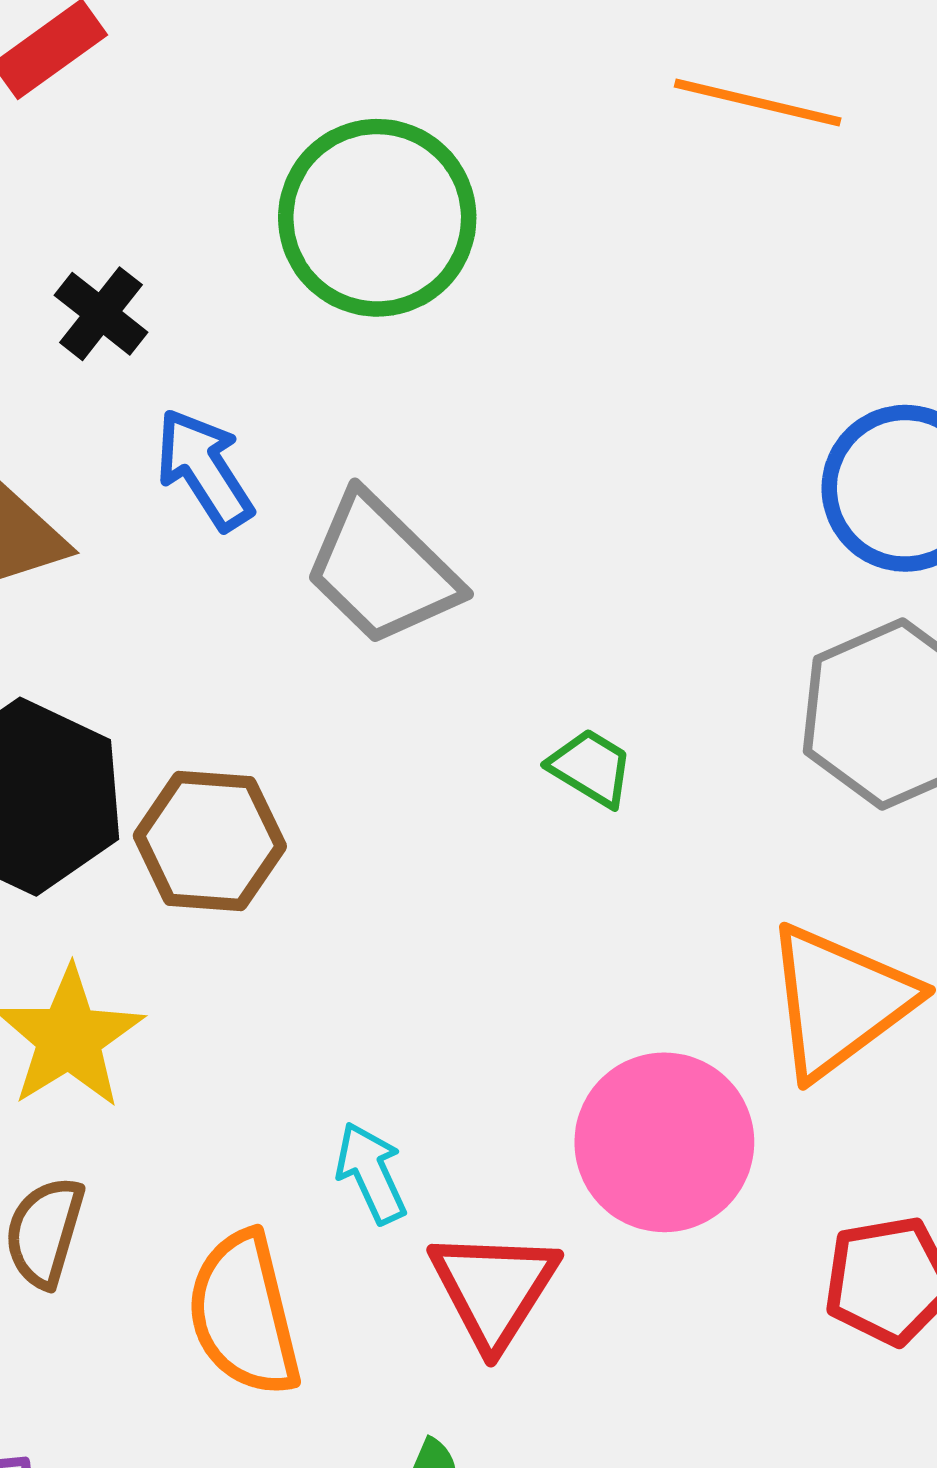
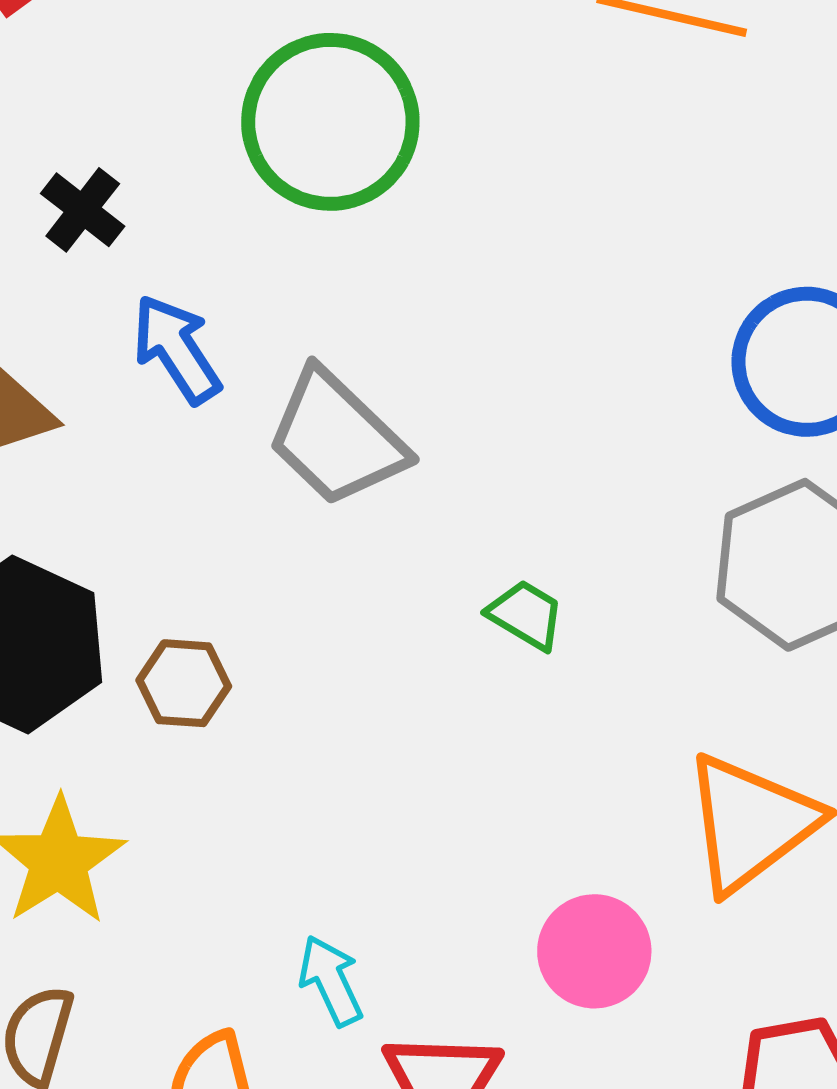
brown hexagon: (210, 841) -> (184, 683), size x0.7
pink circle: (664, 1142) -> (594, 951), size x0.7

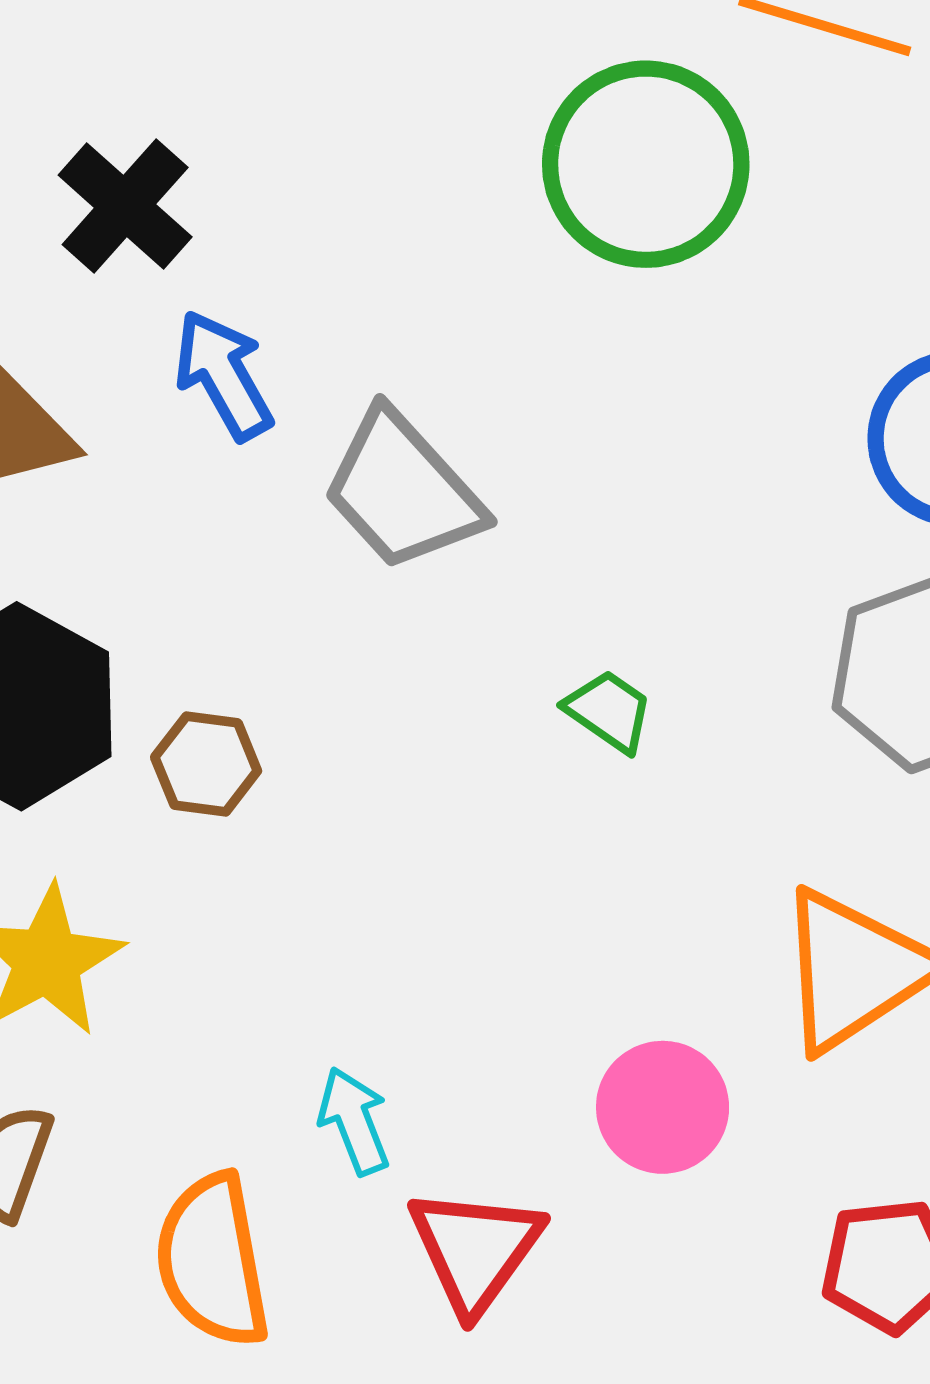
green circle: (330, 122) -> (646, 164), moved
black cross: (83, 210) -> (125, 206), size x1.4

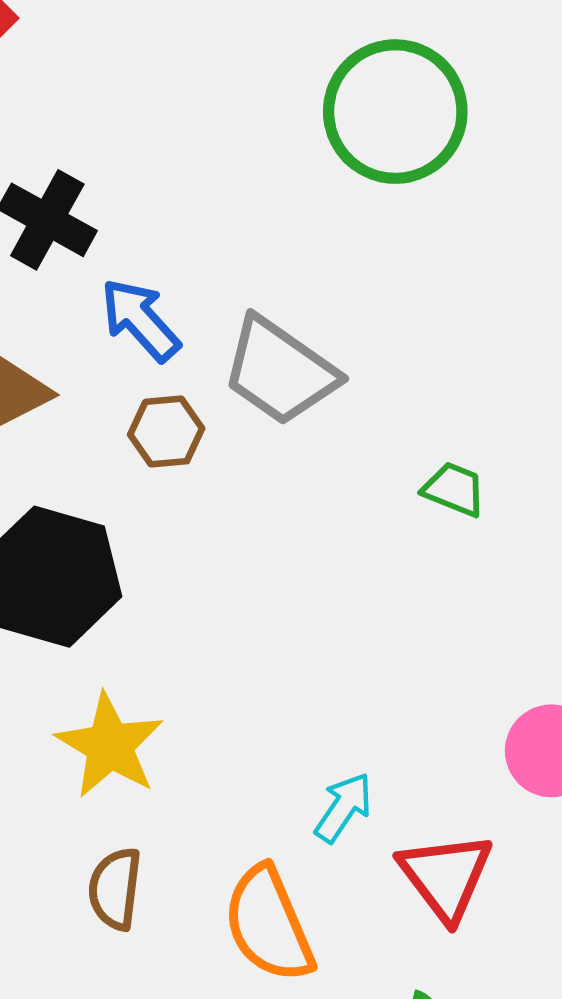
brown hexagon: (206, 764) -> (166, 432), moved
cyan arrow: (354, 1121) -> (343, 807), turned 68

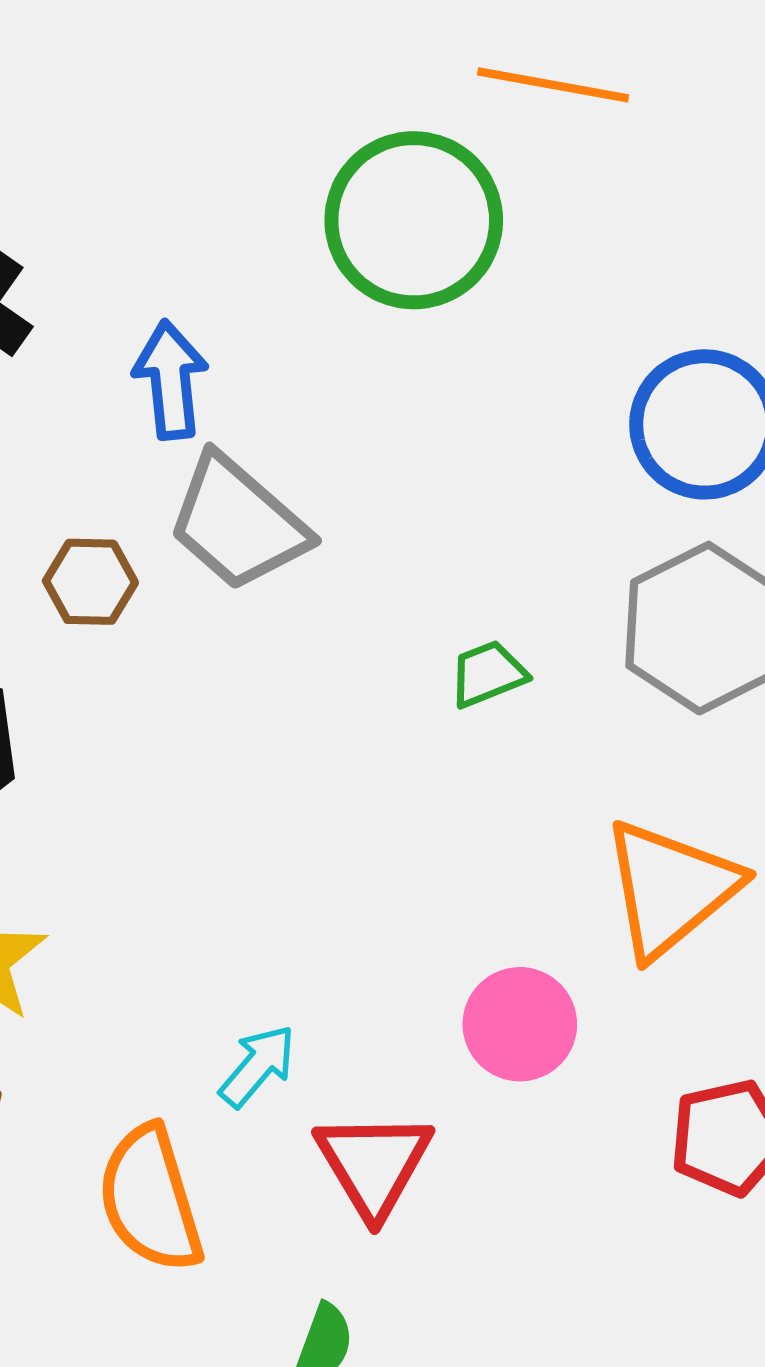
blue arrow: (140, 320) -> (171, 380), moved, turned 30
green trapezoid: (454, 489) -> (488, 674), moved, turned -50

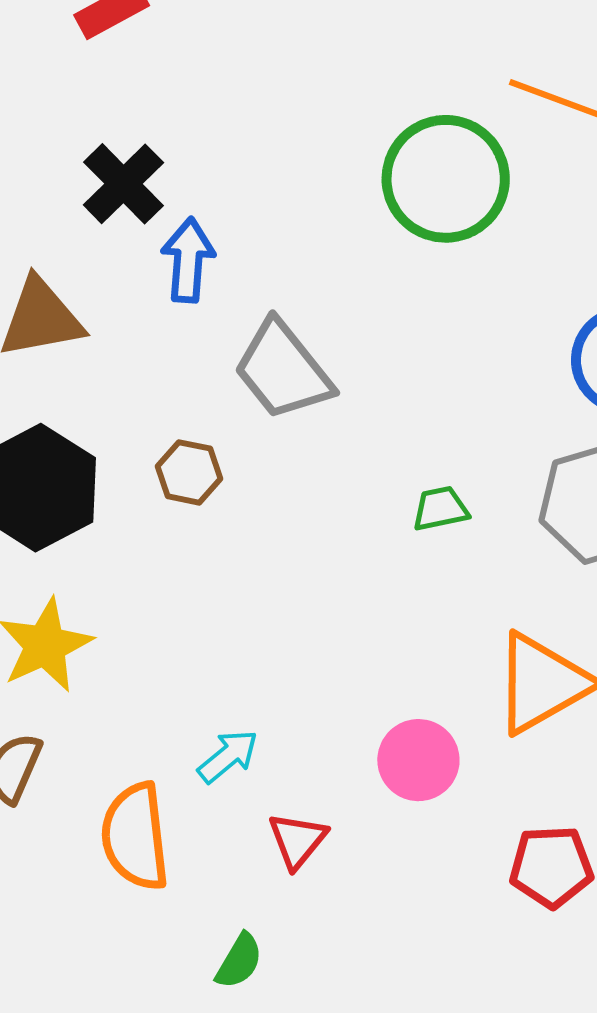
blue arrow: (171, 380) -> (188, 260), moved
brown hexagon: (90, 582) -> (189, 472), moved
red triangle: (374, 1164) -> (297, 840), size x0.7

